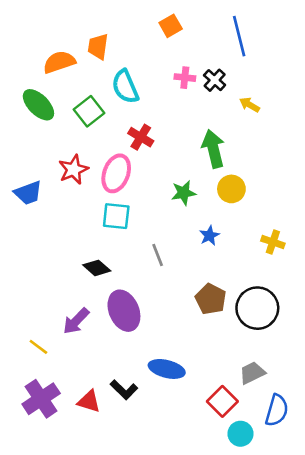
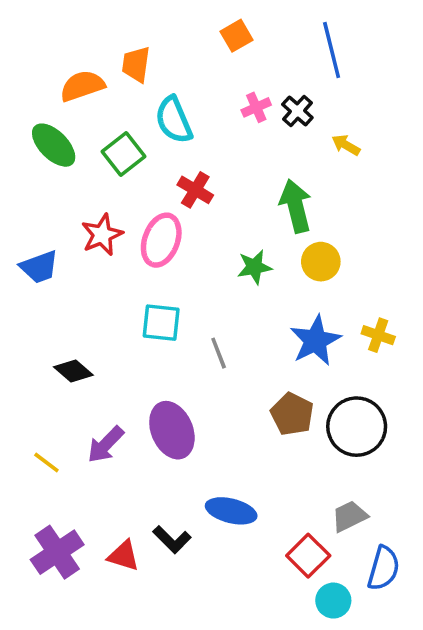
pink cross: (185, 78) -> (256, 107), turned -30
cyan square: (116, 216) -> (161, 323), moved
blue star: (209, 236) -> (315, 341), moved, size x1.8
black diamond: (97, 268) -> (73, 371), moved
yellow line: (38, 347) -> (46, 462), moved

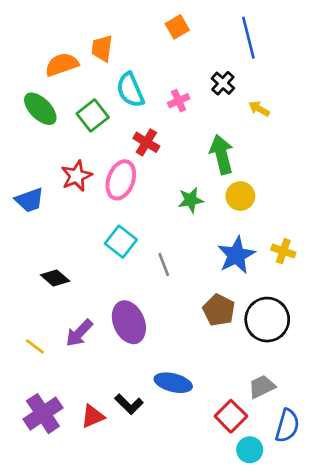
pink cross: (256, 107) -> (179, 101), moved
cyan square: (161, 323) -> (121, 242), turned 32
red triangle: (124, 556) -> (93, 416), turned -40

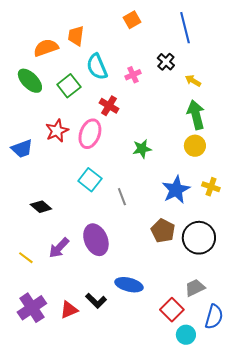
green arrow: (222, 154) -> (196, 115), moved
yellow circle: (240, 196) -> (195, 146), moved

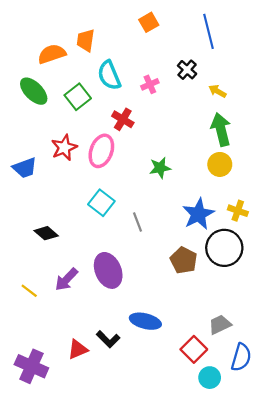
black circle: (199, 238) -> (224, 248), moved
purple cross: (32, 308) -> (31, 366), moved, turned -32

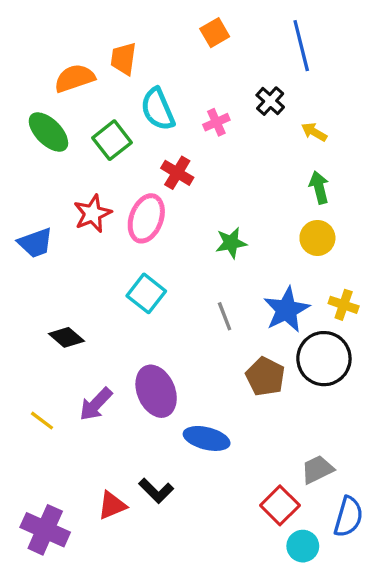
green arrow: (221, 129) -> (319, 187), size x0.7
gray line: (137, 222) -> (225, 316), moved
blue ellipse: (145, 321) -> (207, 438), moved

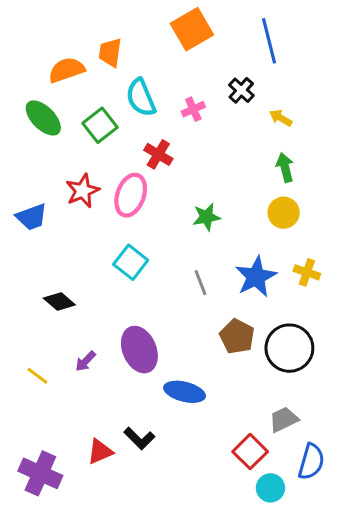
orange square: (215, 33) -> (192, 29), size x1.6
black circle: (324, 359) -> (289, 348), moved
purple arrow: (96, 404) -> (85, 361), size x0.7

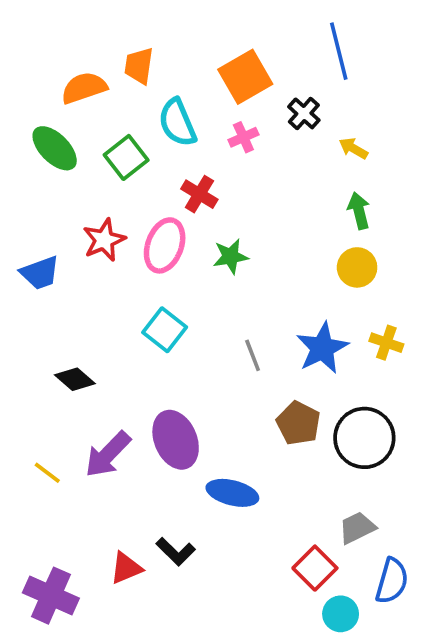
orange square: (192, 29) -> (245, 77), moved
green star: (206, 217) -> (231, 256), moved
purple arrow: (85, 361) -> (108, 454), size x1.8

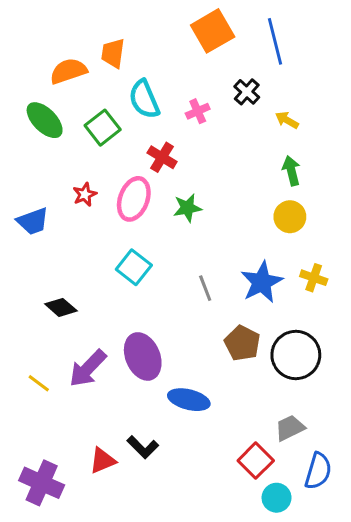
orange square: (245, 77) -> (213, 31), moved
red star: (104, 240) -> (85, 194), size x0.7

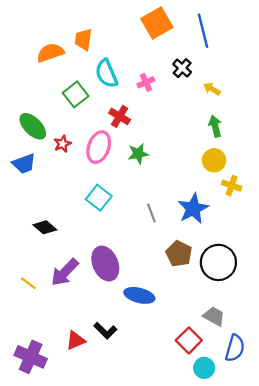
green ellipse: (45, 120) -> (33, 126), moved
yellow cross: (314, 278) -> (232, 186), moved
gray trapezoid: (290, 428) -> (214, 316), turned 55

